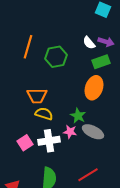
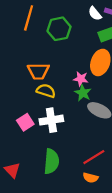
pink star: (70, 132) -> (81, 79), moved

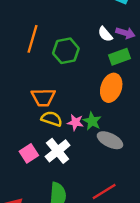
pink star: (81, 79) -> (75, 122), moved
white cross: (51, 120) -> (58, 151), turned -30

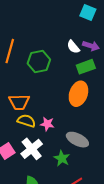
green star: (92, 121) -> (62, 158), moved

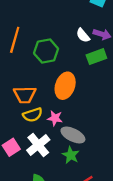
orange ellipse: (78, 94) -> (65, 86), moved
yellow semicircle: (26, 121) -> (33, 115), turned 144
gray ellipse: (77, 140) -> (73, 135), moved

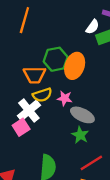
white semicircle: (83, 35) -> (92, 27), moved, turned -104
green hexagon: (46, 51) -> (56, 59), moved
white cross: (38, 145) -> (29, 110), moved

